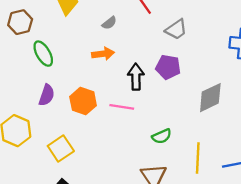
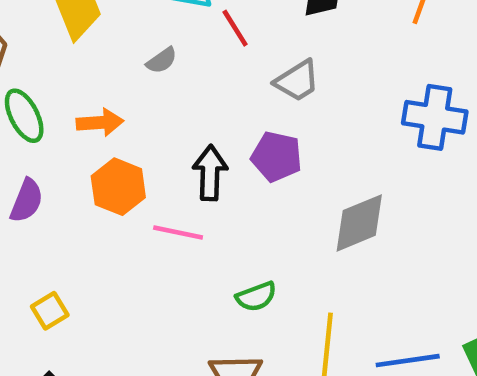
orange arrow: (103, 54) -> (100, 122), moved
orange hexagon: (83, 101) -> (118, 187), moved
yellow square: (61, 149) -> (50, 311), size x0.7

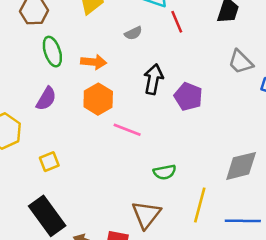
gray trapezoid: (297, 81) -> (241, 62), moved, turned 68
black arrow: (210, 173) -> (153, 79), moved
gray diamond: (359, 223) -> (241, 166), moved

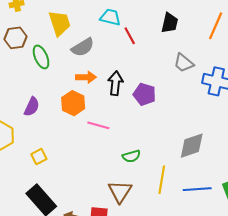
gray semicircle: (133, 33) -> (83, 47), moved, size x1.6
green ellipse: (52, 52) -> (41, 57), moved
orange arrow: (94, 62) -> (86, 77), moved

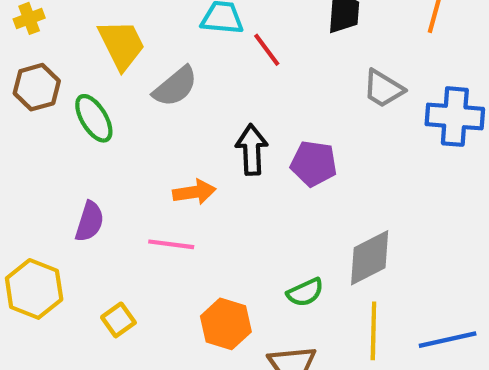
orange arrow: (86, 77) -> (194, 192), moved
orange hexagon: (73, 103) -> (226, 324), moved
pink line: (98, 125) -> (171, 244), moved
gray diamond: (192, 146) -> (370, 258), moved

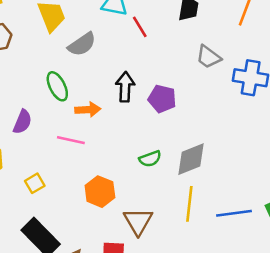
green ellipse: (94, 118) -> (57, 86), moved
green semicircle: (305, 292) -> (150, 159), moved

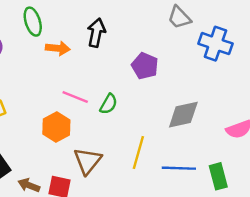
purple pentagon: (162, 99) -> (145, 66), moved
pink line: (71, 140) -> (75, 97), moved
green semicircle: (150, 159) -> (109, 104), turned -50
gray diamond: (191, 159) -> (183, 115), moved

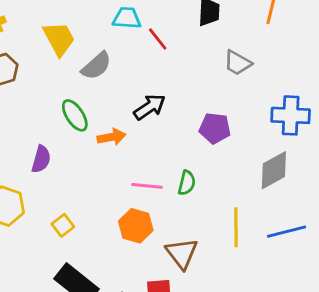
black arrow: (96, 33) -> (150, 107), turned 60
blue cross: (215, 44) -> (291, 115), moved

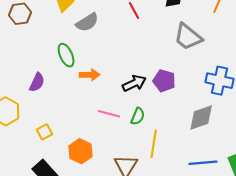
gray trapezoid: (238, 63) -> (188, 37), size x1.4
black arrow: (150, 107) -> (134, 83), moved
orange hexagon: (136, 226) -> (80, 151), moved
yellow line: (236, 227) -> (154, 144), moved

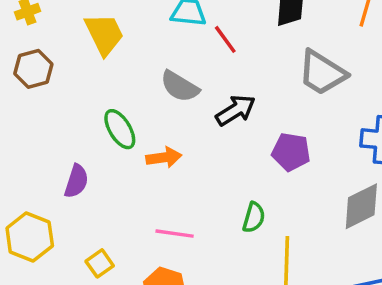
gray semicircle: (87, 22) -> (180, 86), moved, turned 70
black arrow: (134, 83) -> (236, 110), moved
pink line: (109, 114) -> (175, 234), moved

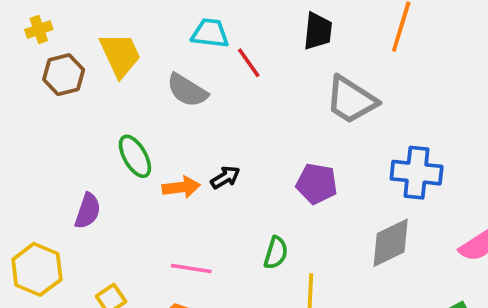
brown hexagon: (33, 69) -> (64, 75), moved
gray semicircle: (180, 86) -> (187, 90), moved
black arrow: (236, 110) -> (225, 177), moved, size x0.7

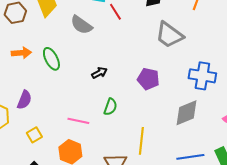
orange arrow: (181, 187) -> (21, 53), moved
purple semicircle: (88, 211) -> (24, 100), moved
green semicircle: (276, 253) -> (110, 107), moved

